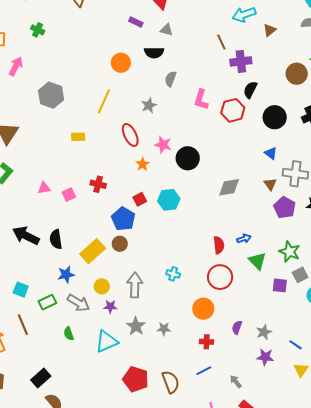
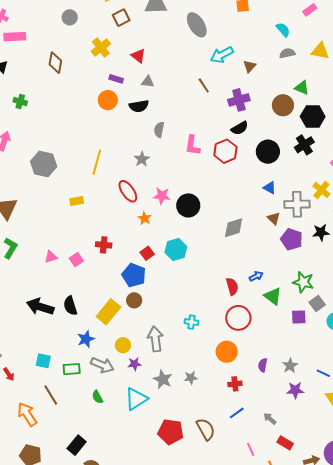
purple cross: (241, 61) -> (239, 100), moved
orange circle: (121, 63) -> (108, 100), moved
black semicircle: (250, 90) -> (240, 128), turned -138
green rectangle: (47, 302) -> (72, 369), turned 30

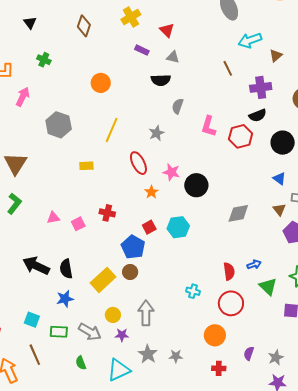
orange circle: (108, 100) -> (101, 83), moved
cyan cross: (191, 322) -> (193, 291), moved
blue star: (86, 339) -> (65, 299), moved

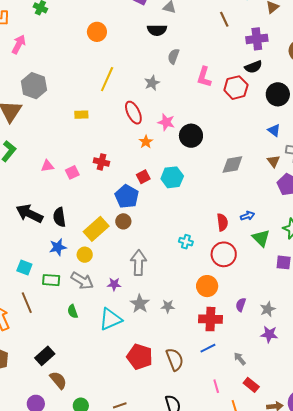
gray hexagon: (59, 125) -> (34, 86), moved
yellow circle: (113, 315) -> (85, 255), moved
red cross: (219, 368) -> (210, 319), size x1.6

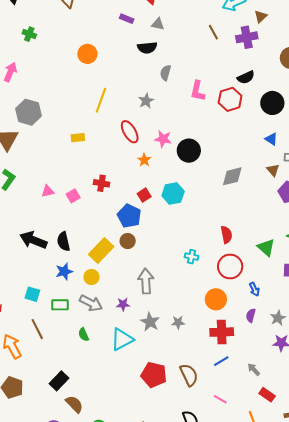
purple cross: (257, 39) -> (247, 37), moved
blue arrow: (247, 216) -> (254, 289), moved, turned 88
pink line: (216, 386) -> (220, 399), moved, turned -40

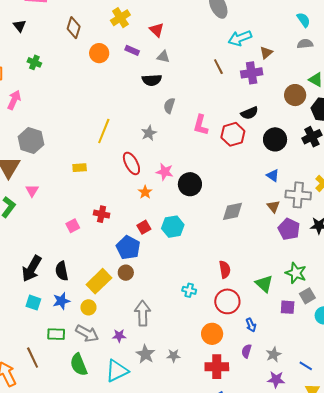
orange circle: (87, 54) -> (99, 53), moved
pink triangle: (48, 191) -> (32, 191), moved, turned -48
black arrow: (33, 240) -> (32, 269), turned -84
cyan square: (32, 294) -> (33, 303), moved
green semicircle: (84, 335) -> (79, 365), size x1.6

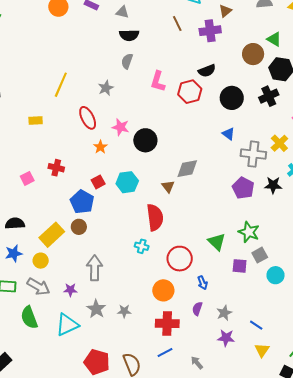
black semicircle: (152, 80) -> (129, 35), moved
brown triangle: (273, 206) -> (168, 186), moved
red semicircle: (225, 270) -> (155, 217), moved, size x1.5
black semicircle: (62, 271) -> (15, 223), turned 96

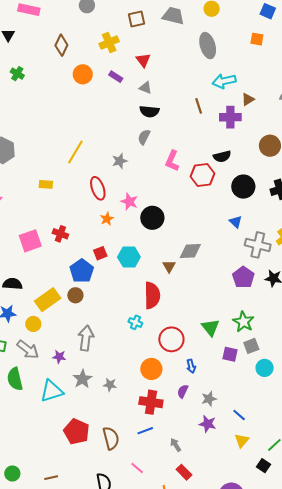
pink square: (27, 178) -> (30, 241), size x1.6

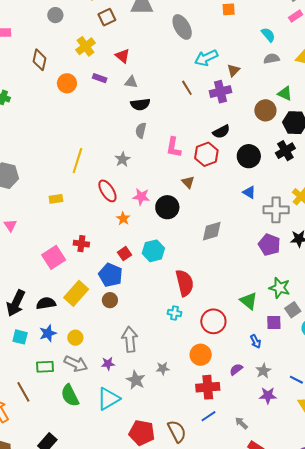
brown triangle: (169, 266) -> (188, 182), moved
yellow rectangle: (48, 300) -> (76, 293), moved
blue arrow: (191, 366) -> (256, 341), moved
gray star: (110, 385) -> (163, 368), moved
purple semicircle: (183, 391) -> (236, 369), turned 40

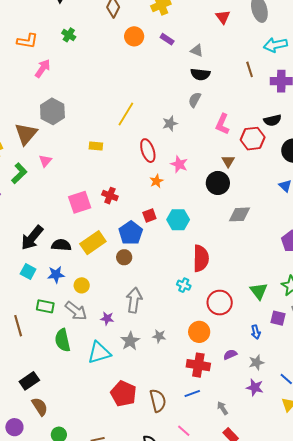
red triangle: (123, 56) -> (223, 17), moved
black circle: (167, 207) -> (218, 183), moved

